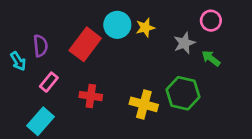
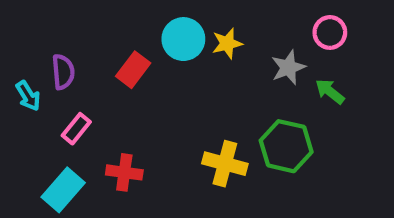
red rectangle: (85, 44) -> (133, 70), size x0.7
red cross: (91, 96) -> (124, 172), moved

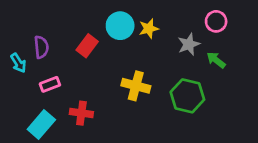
pink rectangle: (76, 129) -> (50, 84), turned 30
yellow cross: (225, 164) -> (136, 86), moved

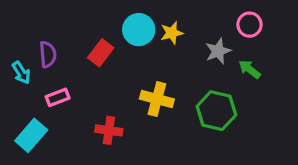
red cross: (81, 113) -> (109, 130), moved
cyan rectangle: (41, 124) -> (31, 135), moved

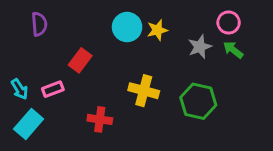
red rectangle: (101, 53) -> (80, 60), moved
purple semicircle: (48, 54) -> (39, 24), moved
green arrow: (249, 69) -> (233, 50), moved
cyan arrow: (21, 73) -> (20, 89), moved

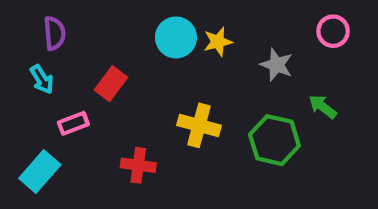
pink circle: (229, 22) -> (333, 31), moved
gray star: (200, 47) -> (276, 65), turned -30
green arrow: (233, 50) -> (323, 107), moved
cyan arrow: (20, 89) -> (42, 79), moved

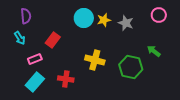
gray star: (276, 65) -> (126, 23), moved
cyan rectangle: (40, 172) -> (35, 82), moved

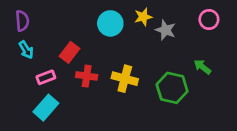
purple semicircle: (26, 16) -> (22, 21), moved
yellow star: (104, 20) -> (143, 17), moved
red cross: (66, 79) -> (87, 76), moved

